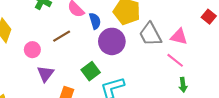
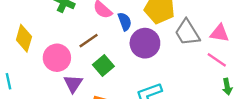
pink circle: (32, 50) -> (57, 58), size x1.5
green square: (91, 71) -> (103, 66), moved

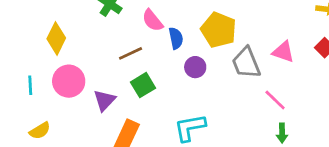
pink triangle: (220, 33) -> (283, 52), moved
purple circle: (145, 43) -> (195, 67), size x0.6
pink circle: (57, 58) -> (69, 81), moved

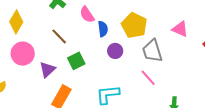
pink triangle: (283, 52) -> (180, 29), moved
brown line: (131, 53) -> (59, 36), moved, turned 66
pink line: (275, 100) -> (148, 78), moved

